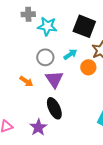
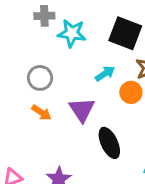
gray circle: (45, 57) -> (40, 78), moved
black ellipse: (54, 108) -> (109, 143), moved

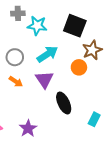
cyan arrow: (105, 74) -> (47, 54), moved, size x1.5

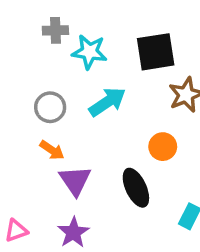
black square: (75, 26) -> (156, 52), turned -30
orange circle: (79, 67) -> (163, 147), moved
purple triangle: (44, 80) -> (75, 181), moved

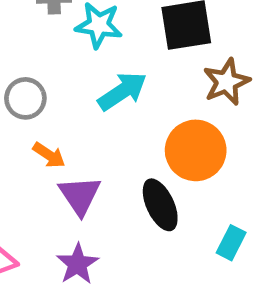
gray circle: (50, 107) -> (25, 98), moved
orange circle: (163, 147) -> (196, 150), size x1.6

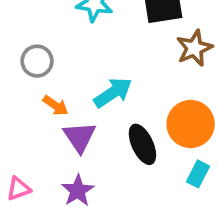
cyan arrow: (122, 91) -> (113, 93), moved
orange circle: (196, 150) -> (191, 124), moved

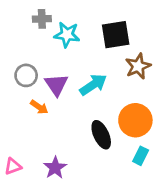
cyan arrow: (113, 93) -> (93, 85), moved
purple triangle: (80, 137) -> (56, 85), moved

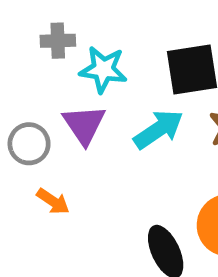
purple triangle: (56, 85) -> (84, 125), moved
cyan arrow: (93, 85) -> (158, 129), moved

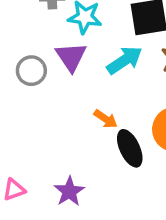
orange arrow: (53, 201) -> (106, 119), moved

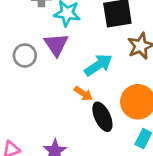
cyan arrow: (125, 60) -> (98, 65), moved

